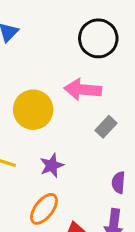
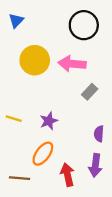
yellow circle: (33, 110) -> (35, 60), moved

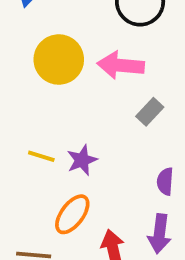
yellow line: (14, 119) -> (41, 156), moved

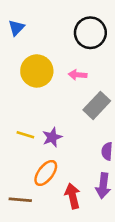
pink arrow: (121, 65) -> (78, 75), size x0.6
gray rectangle: (150, 112) -> (97, 105), size x1.5

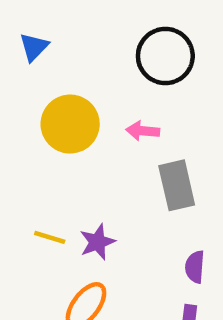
gray rectangle: (97, 105) -> (177, 185), turned -56

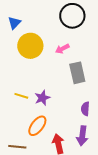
blue triangle: (34, 47) -> (14, 23), moved
pink arrow: (143, 131) -> (62, 49), turned -32

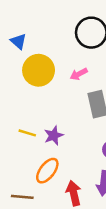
blue triangle: (14, 23) -> (18, 41), turned -32

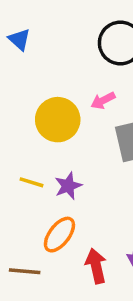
blue triangle: (18, 41) -> (19, 39), moved
yellow circle: (39, 70) -> (58, 120), moved

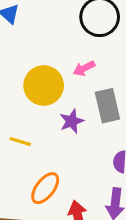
purple star: (68, 186) -> (72, 121), moved

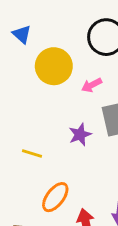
yellow circle: (44, 85) -> (54, 66), moved

